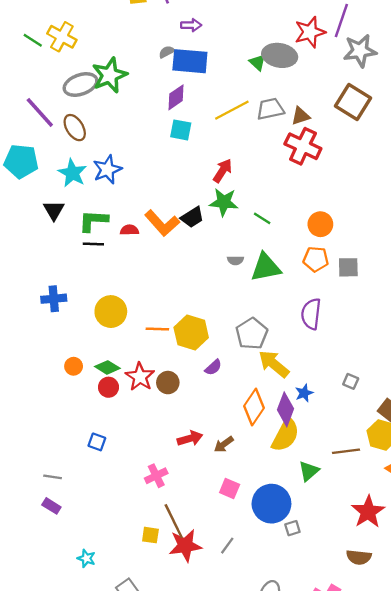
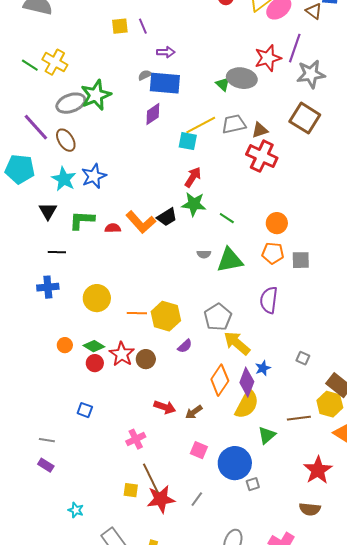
cyan square: (181, 130) -> (188, 141), moved
black line: (93, 244) -> (57, 252), moved
red arrow: (190, 438) -> (165, 407), turned 35

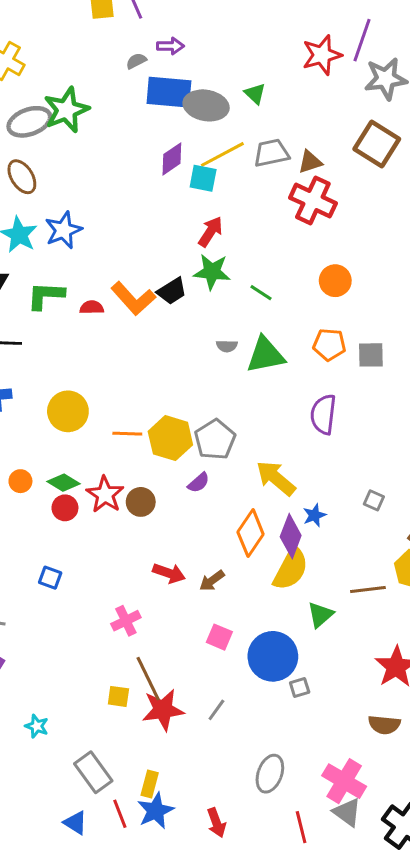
gray semicircle: (145, 75) -> (136, 61), moved
gray ellipse: (242, 78) -> (206, 105), moved
purple diamond: (153, 114) -> (172, 159), moved
orange circle: (277, 223) -> (335, 281), moved
gray pentagon: (218, 317) -> (215, 440), moved

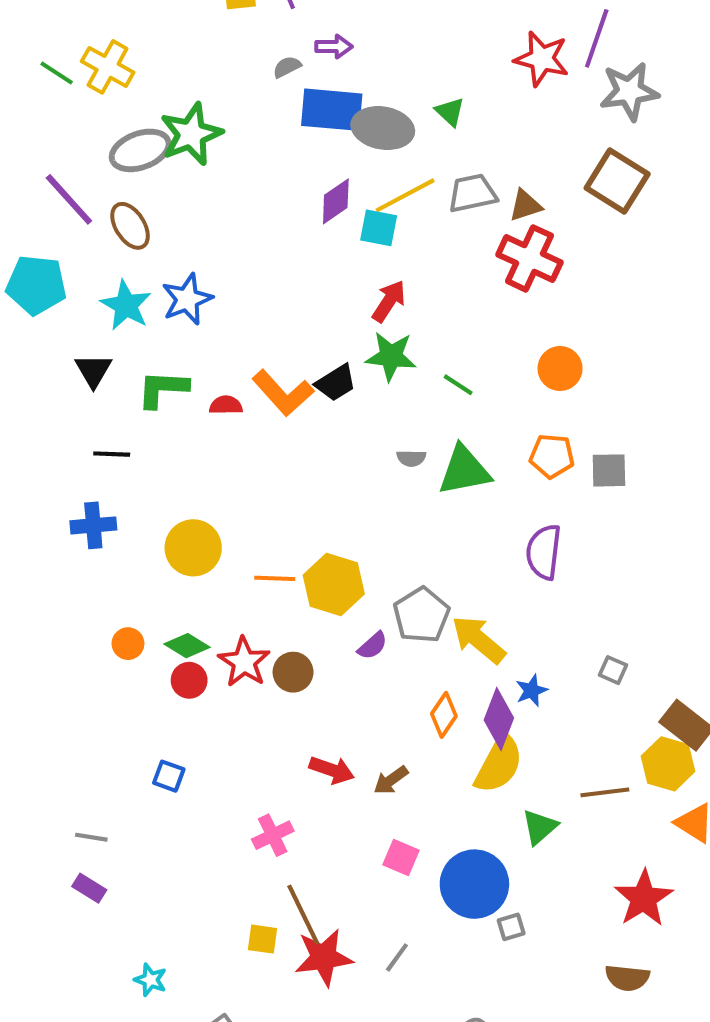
red star: (322, 55) -> (542, 59), turned 30
gray pentagon: (215, 440) -> (421, 615), moved
orange diamond: (251, 533) -> (444, 715), size x0.7

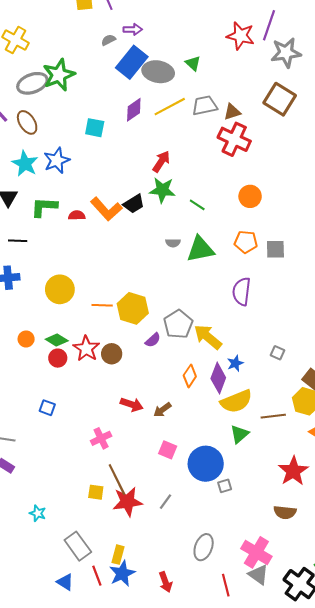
blue rectangle: (332, 110) -> (132, 62), turned -56
cyan square: (379, 228) -> (95, 128), moved
yellow semicircle: (499, 764) -> (236, 401), moved, turned 40

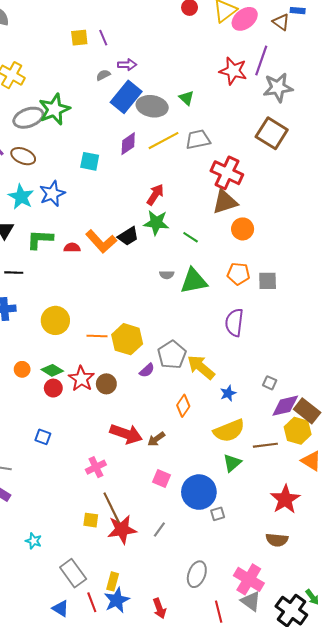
brown triangle: (232, 112) -> (225, 202), moved, size x1.5
brown ellipse: (27, 122) -> (23, 156), turned -35
purple diamond: (218, 378) -> (285, 406), moved, turned 56
red arrow: (132, 405) -> (126, 434), size x1.4

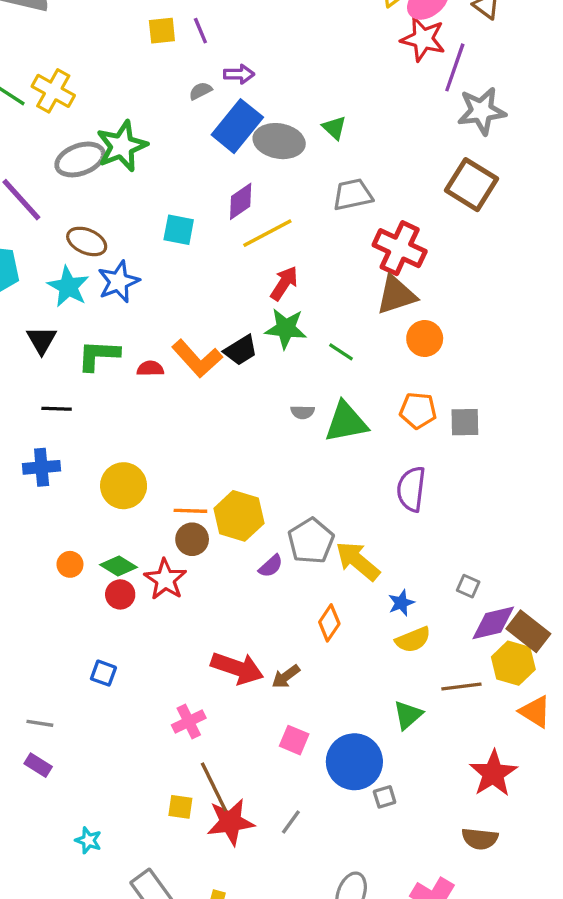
red star: (233, 71) -> (423, 39), moved
yellow line: (164, 141) -> (267, 233), moved
brown ellipse: (23, 156) -> (87, 241), moved
brown circle: (106, 384) -> (192, 539), moved
yellow semicircle: (229, 431) -> (413, 640), moved, size x0.7

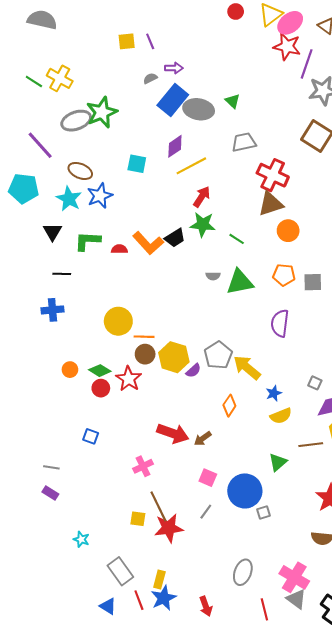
yellow circle: (124, 486) -> (118, 321), moved
yellow hexagon: (239, 516) -> (174, 357), moved
gray line: (291, 822) -> (206, 512), moved

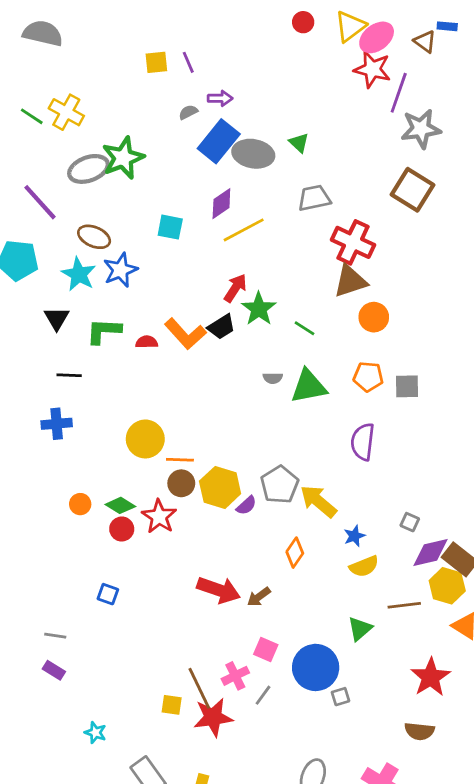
red arrow: (202, 197) -> (235, 288), moved
green star: (203, 224) -> (259, 309), turned 30
pink cross: (143, 466) -> (235, 676), moved

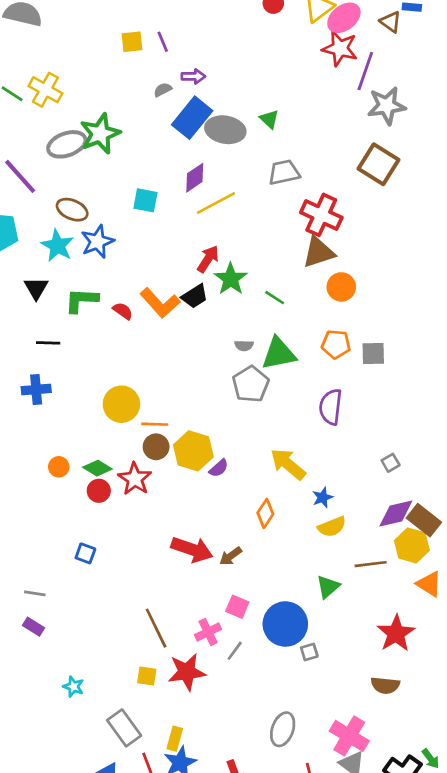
red semicircle: (147, 342) -> (123, 311), turned 36
gray pentagon: (280, 485) -> (251, 384), moved
gray square: (410, 522) -> (391, 463), moved, turned 36
brown line: (199, 688) -> (156, 628), moved
yellow square: (172, 705) -> (147, 676), moved

